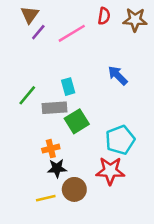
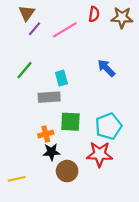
green line: (27, 95) -> (24, 70), moved
green square: (77, 121) -> (70, 122), moved, turned 35
yellow line: (46, 198) -> (17, 179), moved

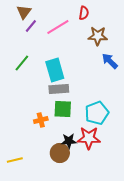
brown star: (122, 18) -> (98, 36), moved
blue arrow: (106, 68) -> (110, 61), moved
cyan rectangle: (61, 78) -> (55, 70), size x1.6
gray rectangle: (49, 97) -> (59, 89), moved
black star: (51, 152) -> (69, 141), moved

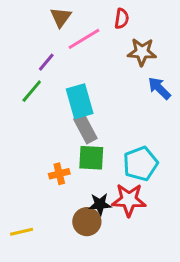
brown triangle: (24, 12) -> (61, 17), moved
purple line: (31, 26) -> (46, 62), moved
gray rectangle: (59, 89) -> (85, 129), turned 66

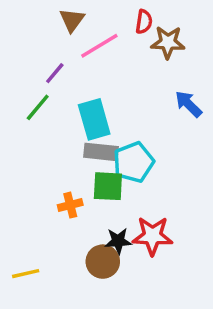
brown star: (142, 52) -> (168, 42), moved
gray rectangle: (85, 129) -> (101, 152), turned -56
cyan pentagon: (140, 164) -> (134, 162), moved

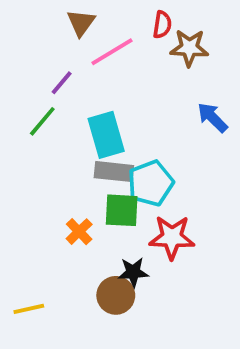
orange cross: (70, 205) -> (79, 232), turned -30
red star: (152, 236) -> (172, 237), moved

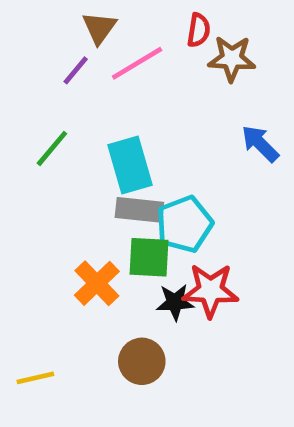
purple line: (62, 83) -> (76, 70), moved
orange cross: (79, 232) -> (97, 283), size x1.4
black star: (133, 272) -> (175, 302), moved

